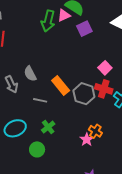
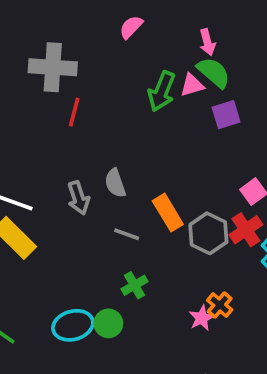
red cross: (104, 89) -> (246, 230), turned 30
cyan ellipse: (15, 128) -> (73, 325), moved

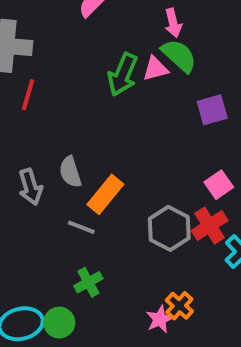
purple square: (226, 115) -> (212, 110), moved
orange rectangle: (168, 213) -> (105, 194), moved, turned 69

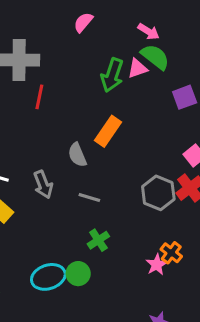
pink arrow: (173, 23) -> (149, 31), turned -40
gray arrow: (30, 187) -> (43, 185), moved
orange rectangle: (105, 194) -> (108, 131), moved

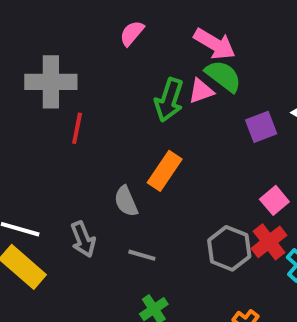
pink arrow: (149, 31) -> (215, 44), size x1.5

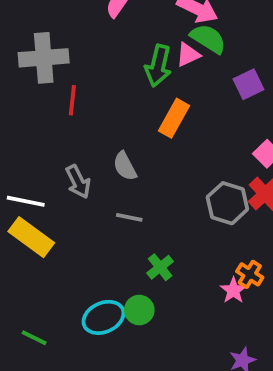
orange rectangle: (165, 171) -> (174, 118), moved
gray arrow: (83, 239) -> (78, 182), moved
gray line: (142, 255) -> (129, 217), moved

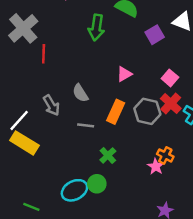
pink triangle: (188, 55) -> (124, 74), moved
gray cross: (44, 58) -> (23, 28), turned -32
orange rectangle: (174, 118) -> (116, 112), moved
white line: (26, 201) -> (19, 120), turned -55

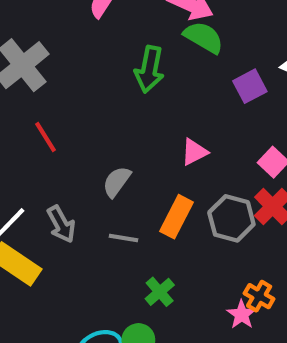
red line: (44, 54) -> (45, 137), moved, turned -36
gray semicircle: (80, 93) -> (117, 182), turned 66
gray arrow: (51, 105) -> (61, 224), moved

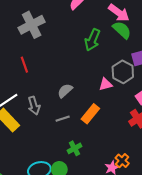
red line: (45, 137) -> (24, 65), moved
gray hexagon: (231, 218) -> (123, 72), moved
gray line: (123, 238) -> (63, 119), turned -40

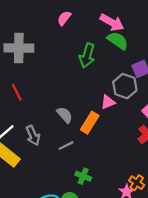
gray cross: (32, 25) -> (19, 48), turned 35
gray semicircle: (65, 91) -> (65, 115), turned 98
orange rectangle: (90, 114) -> (90, 123), moved
green cross: (74, 148) -> (83, 176), turned -32

